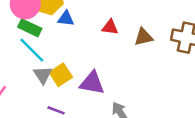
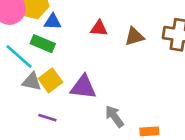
green rectangle: (30, 28) -> (43, 44), moved
gray triangle: (43, 75) -> (32, 82), turned -42

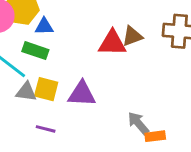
red triangle: (99, 28) -> (112, 43), moved, size x1.5
yellow square: (50, 80) -> (46, 89), turned -35
gray arrow: (114, 116) -> (138, 123), moved

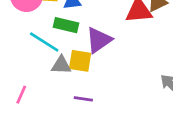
purple triangle: (82, 94) -> (99, 40), moved, turned -32

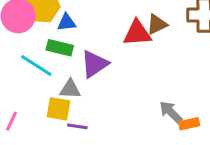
yellow square: (80, 61) -> (59, 109), moved
gray triangle: (61, 65) -> (70, 89), moved

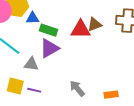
green rectangle: (60, 48) -> (48, 30), moved
yellow square: (59, 109) -> (15, 86), moved
gray arrow: (171, 112) -> (77, 88), moved

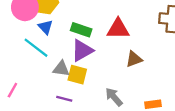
blue triangle: (33, 18) -> (45, 27), moved, turned 48
brown triangle: (95, 24) -> (134, 59), moved
yellow square: (15, 86) -> (77, 75), moved

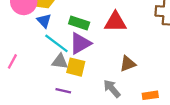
cyan line: (36, 48) -> (56, 43), moved
brown triangle: (134, 59) -> (128, 64), moved
pink line: (12, 90) -> (12, 61), moved

